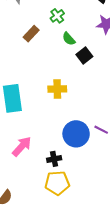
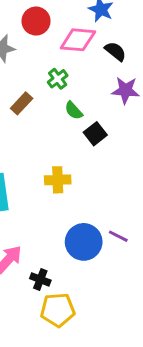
black cross: (54, 159) -> (40, 279), moved, turned 32

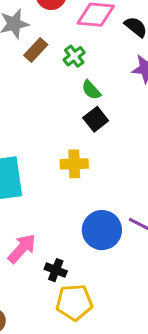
brown rectangle: (22, 103) -> (36, 50), moved
black square: (95, 134) -> (96, 119), moved

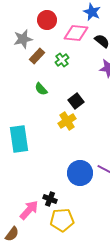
green semicircle: (91, 90) -> (41, 89), moved
yellow cross: (74, 164) -> (67, 121), moved, turned -30
pink arrow: (22, 249) -> (29, 210), moved

